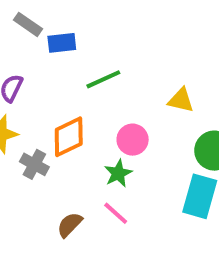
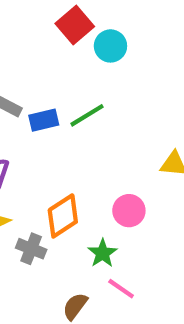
green line: (103, 79) -> (87, 115), moved
green star: (118, 173) -> (102, 253), moved

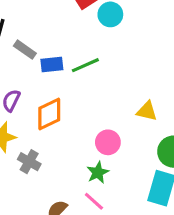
orange diamond: (63, 216) -> (49, 114), moved
green star: (102, 253) -> (98, 173), moved

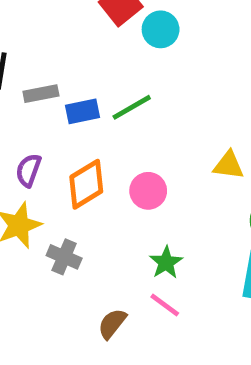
gray rectangle: (25, 50) -> (41, 94), turned -40
pink circle: (108, 142) -> (148, 191), moved

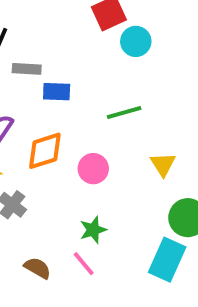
green line: (132, 107) -> (124, 113), moved
yellow triangle: (229, 165) -> (163, 164), turned 36
brown semicircle: (112, 324) -> (38, 268), turned 68

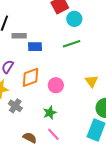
green line: (124, 113) -> (72, 44), moved
green star: (93, 230) -> (50, 113), moved

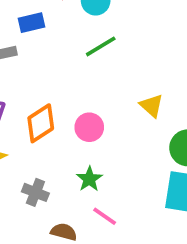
blue rectangle: (35, 47) -> (31, 23), moved
gray cross: (15, 106) -> (35, 192), moved

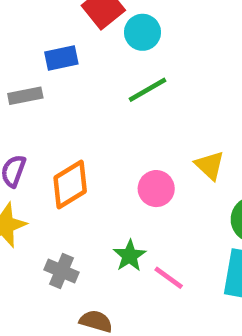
pink circle: (89, 127) -> (156, 189), moved
pink line: (105, 216) -> (169, 278), moved

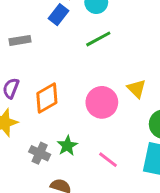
blue rectangle: (61, 58) -> (58, 15), moved, turned -42
pink circle: (156, 189) -> (102, 102), size x1.4
green star: (130, 256) -> (67, 146), moved

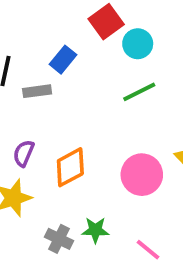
blue rectangle: (58, 15) -> (63, 60), moved
green star: (67, 146) -> (95, 230), turned 30

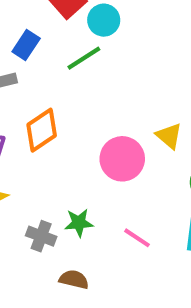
green line: (139, 92) -> (84, 58), moved
orange diamond: (70, 167) -> (42, 130), moved

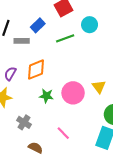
cyan circle: (104, 20) -> (90, 25), moved
green star: (79, 223) -> (46, 96), moved
pink line: (137, 238) -> (63, 133), moved

